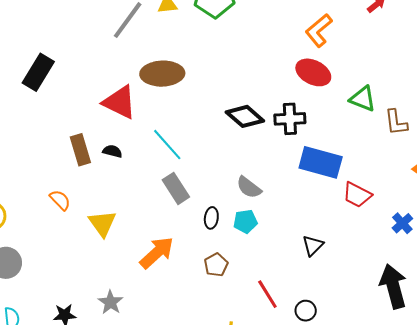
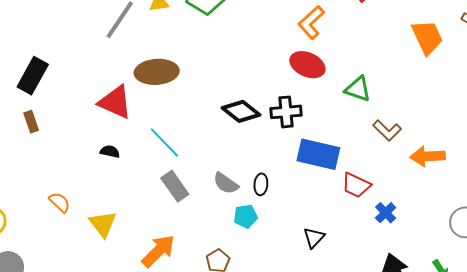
brown L-shape: (396, 122) -> (387, 130), moved, turned -36
brown rectangle: (80, 150) -> (31, 122), moved, size x0.7
gray semicircle: (249, 187) -> (226, 183), moved
black ellipse: (211, 218) -> (261, 184), moved
blue cross: (402, 223) -> (386, 213), moved

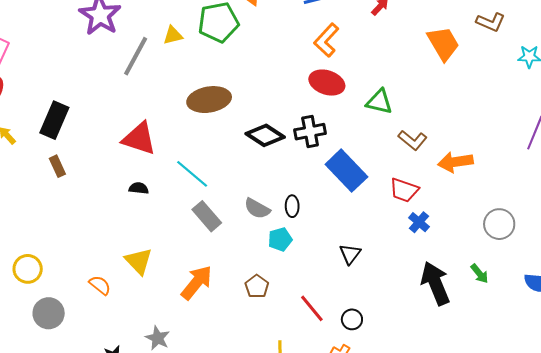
brown ellipse: (157, 72) -> (209, 100), moved
blue rectangle: (318, 154) -> (346, 171), turned 39
red trapezoid: (356, 185) -> (404, 190), moved
orange semicircle: (60, 202) -> (100, 285), moved

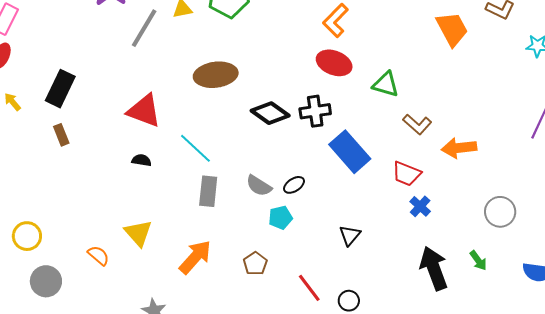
black ellipse: (292, 206) -> (294, 185), turned 55
gray rectangle: (207, 216) -> (208, 191), turned 44

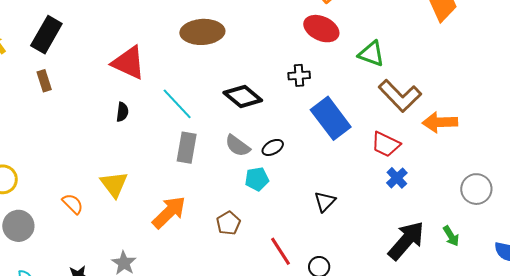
black cross: (315, 111) -> (299, 75), size x0.7
black diamond: (270, 113) -> (243, 97), moved
brown L-shape: (417, 124) -> (400, 96), size x1.5
black semicircle: (141, 160) -> (122, 112), turned 84
black arrow: (434, 268) -> (406, 241), turned 57

